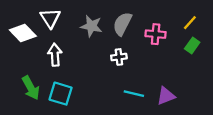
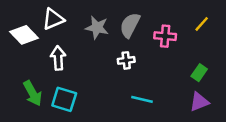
white triangle: (50, 18) -> (53, 19), turned 40
green rectangle: (192, 46) -> (199, 73), moved
purple triangle: (166, 96) -> (199, 102), moved

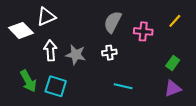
gray star: (97, 28) -> (76, 55), moved

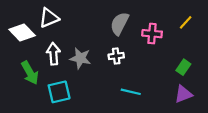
green arrow: (28, 81) -> (30, 73), moved
cyan square: (56, 86) -> (59, 92), turned -30

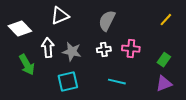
white triangle: (49, 18) -> (60, 16), moved
pink cross: (152, 34) -> (131, 49), moved
cyan square: (59, 92) -> (68, 82), moved

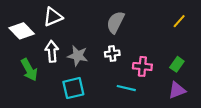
white triangle: (60, 16) -> (53, 17), moved
pink cross: (131, 49) -> (142, 66), moved

